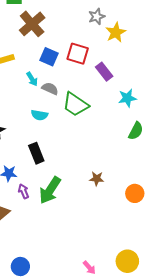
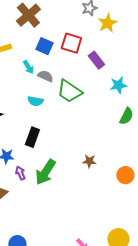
black rectangle: (36, 153) -> (32, 137), turned 42

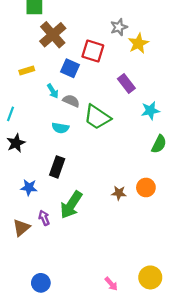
red square: (71, 43) -> (93, 51), moved
purple arrow: (20, 173) -> (44, 218), moved
orange circle: (125, 175) -> (146, 187), moved

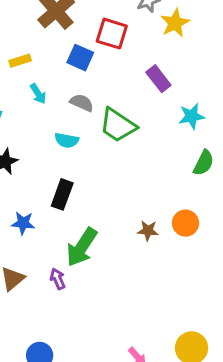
cyan arrow: (53, 91) -> (38, 94), moved
purple arrow: (44, 218) -> (58, 279), moved

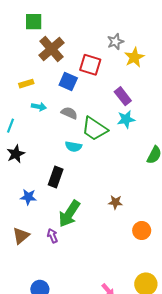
cyan arrow: (38, 94) -> (39, 107), turned -48
cyan star: (192, 116) -> (126, 119), moved
cyan semicircle: (67, 140) -> (73, 147), moved
orange circle: (186, 223) -> (142, 231), moved

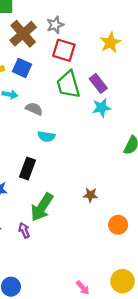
gray star: (115, 42) -> (55, 25), moved
blue square: (68, 81) -> (22, 68), moved
gray semicircle: (69, 113) -> (34, 109), moved
green trapezoid: (94, 129) -> (68, 85), moved, turned 40

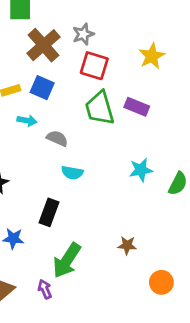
purple rectangle: (98, 83) -> (137, 107), turned -30
cyan star: (102, 108) -> (141, 170), moved

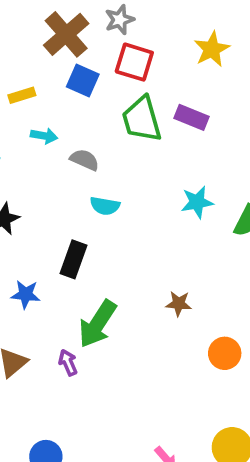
blue square: (42, 88) -> (83, 81), moved

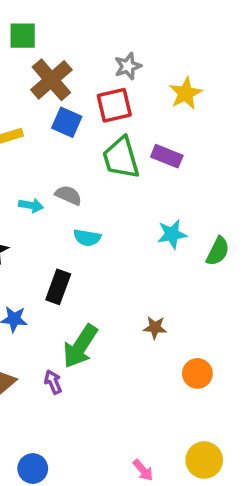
gray star: (120, 20) -> (128, 66), moved
red square: (134, 62) -> (114, 105), turned -30
cyan arrow: (44, 136) -> (31, 205), moved

